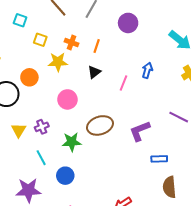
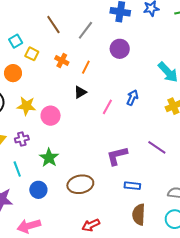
cyan square: (20, 20) -> (16, 41), moved, turned 32
yellow star: (58, 62) -> (26, 106), moved
orange circle: (29, 77) -> (13, 73), moved
brown ellipse: (100, 125) -> (80, 184), moved
green star: (72, 142) -> (49, 158), turned 30

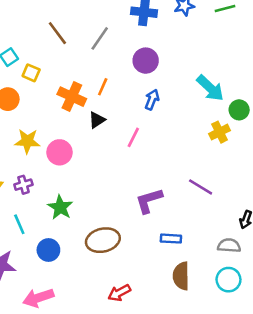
orange cross: (62, 60) -> (72, 97), moved, size x1.5
blue arrow: (132, 98) -> (152, 99), moved

